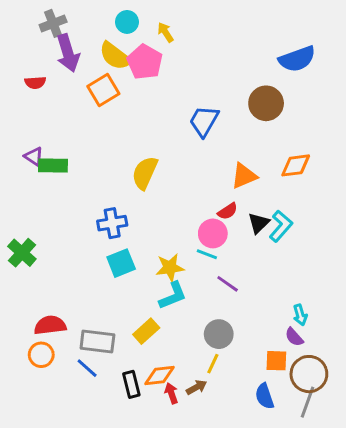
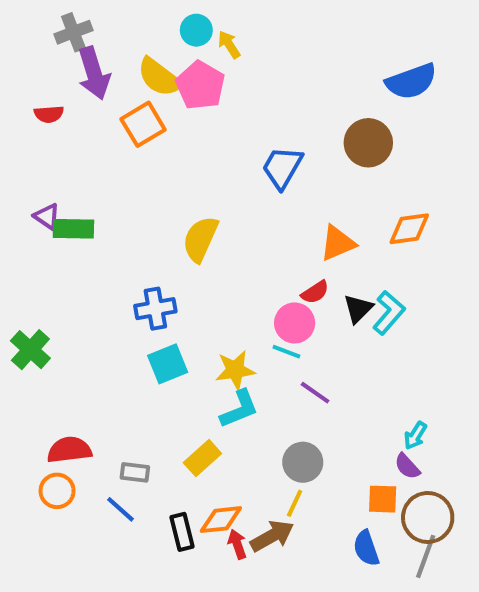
cyan circle: (127, 22) -> (196, 30), moved
cyan arrow: (300, 315) -> (415, 436), turned 48
gray rectangle: (97, 341) -> (135, 472), size x0.6
brown arrow: (197, 387) -> (272, 536), size x1.5

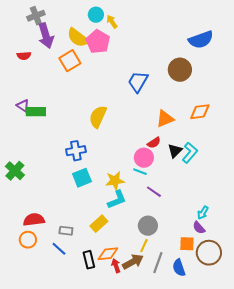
gray line: (426, 556) -> (158, 263), moved

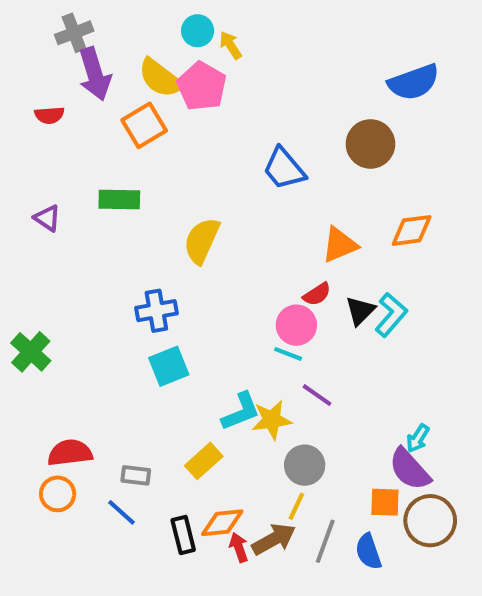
blue trapezoid: (138, 82) -> (284, 169), turned -70
green rectangle: (36, 112) -> (119, 200), moved
yellow star: (115, 181) -> (272, 420), moved
purple semicircle: (199, 228) -> (410, 469), size x1.6

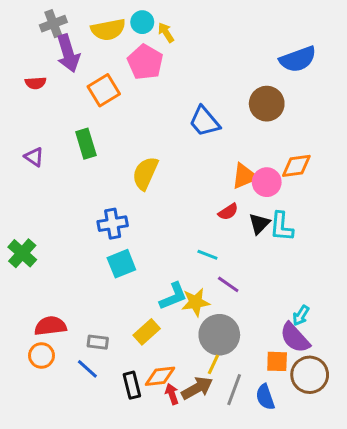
yellow semicircle: (161, 78) -> (108, 30), moved, turned -48
green rectangle: (119, 200) -> (86, 144), turned 72
cyan L-shape: (391, 315) -> (282, 227), turned 144
pink circle: (296, 325) -> (267, 182), moved
gray circle: (305, 465) -> (219, 335), size x1.4

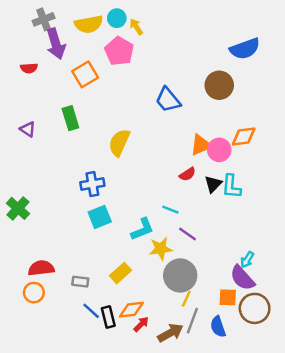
cyan L-shape: (173, 296) -> (142, 229), moved
yellow line: (213, 364) -> (186, 299), moved
blue line: (87, 369) -> (91, 311), moved
brown arrow: (197, 388) -> (170, 333), moved
red arrow: (172, 394) -> (141, 324), turned 63

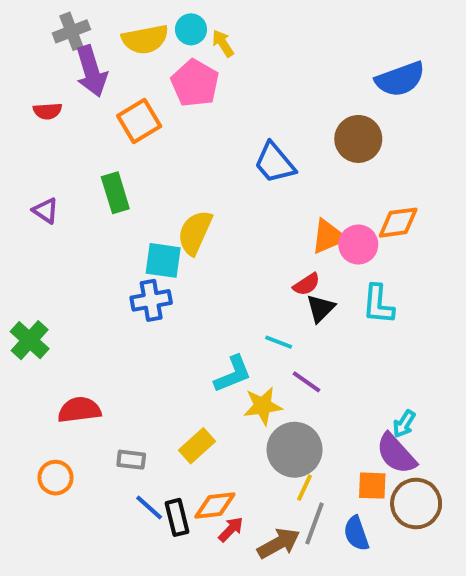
black triangle: (213, 184) -> (320, 308), moved
cyan square: (100, 217) -> (163, 260), moved, turned 30
red semicircle: (41, 268) -> (79, 410), moved

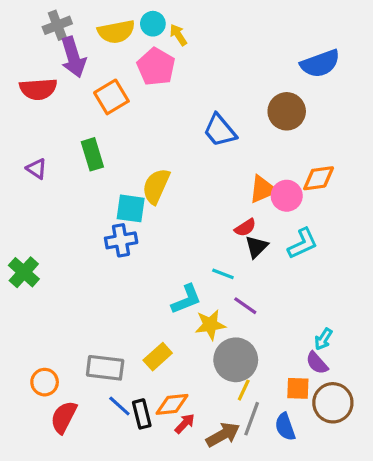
red semicircle: (48, 111) -> (38, 89), size x1.6
cyan L-shape: (378, 304) -> (303, 244), turned -120
red semicircle: (79, 410) -> (64, 417), moved, turned -56
purple semicircle: (396, 454) -> (317, 363), size x0.7
gray rectangle: (131, 460) -> (105, 368), size x1.6

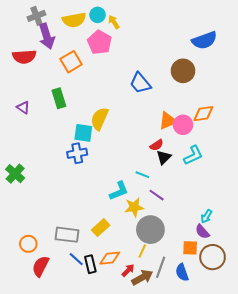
yellow line: (244, 390) -> (142, 251), moved
red arrow: (185, 424) -> (128, 270), moved

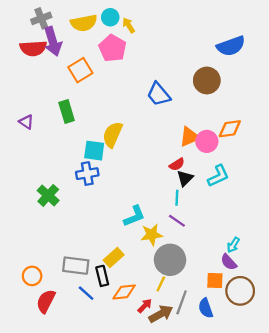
red semicircle: (24, 57) -> (33, 48), moved
green cross: (15, 174) -> (48, 195), moved
cyan line: (142, 175) -> (177, 198), moved, turned 72
black rectangle: (90, 264) -> (102, 276), moved

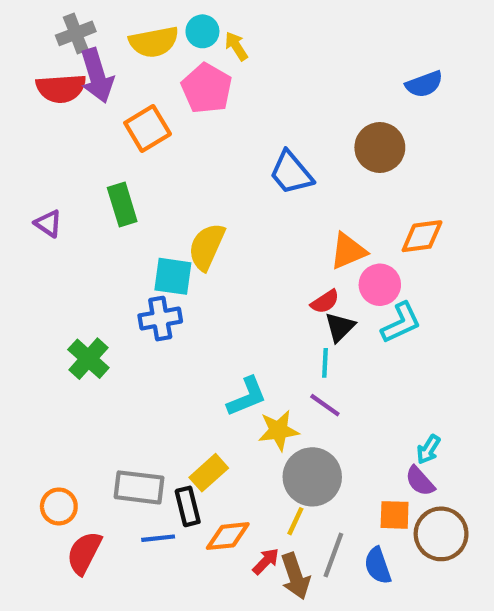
blue semicircle: (231, 46) -> (424, 84), size x0.7
pink circle: (207, 141) -> (380, 285), moved
blue line: (86, 293) -> (158, 538), turned -48
brown arrow: (161, 314) -> (295, 576), turned 100

